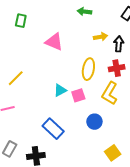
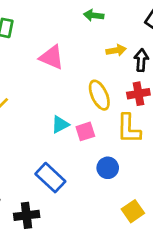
yellow ellipse: (88, 69) -> (99, 95), turned -35
yellow L-shape: (110, 93) -> (129, 129), turned -30

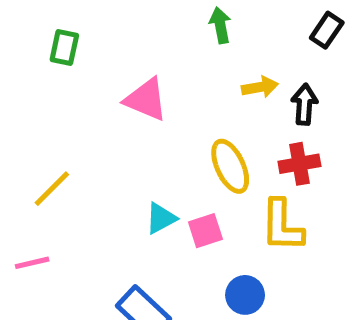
green arrow: (94, 15) -> (220, 25), turned 72

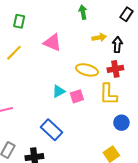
yellow ellipse: (230, 166) -> (87, 70), turned -50
yellow line: (52, 189) -> (14, 53), moved
blue circle: (245, 295) -> (121, 123), moved

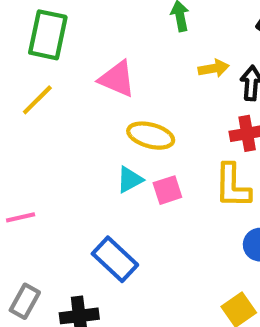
green rectangle: (19, 21) -> (48, 35), size x1.6
yellow ellipse: (87, 70) -> (151, 136), moved

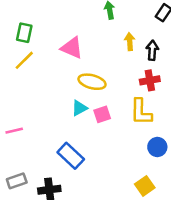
green rectangle: (48, 35) -> (24, 33), moved, size x0.7
yellow arrow: (214, 68) -> (130, 42), turned -84
gray rectangle: (25, 301) -> (17, 181), turned 42

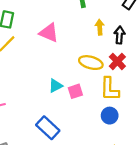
red cross: (150, 80) -> (117, 61), turned -35
yellow ellipse: (92, 82) -> (91, 63), moved
blue circle: (157, 147) -> (110, 116), moved

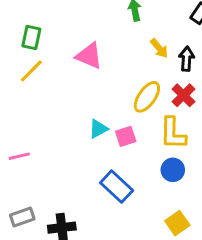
yellow arrow: (100, 27) -> (159, 48), turned 144
yellow ellipse: (91, 63) -> (147, 97), turned -70
blue rectangle: (48, 128) -> (117, 187), moved

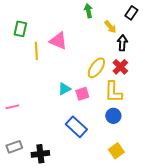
yellow arrow: (159, 48) -> (110, 27), moved
yellow line: (31, 71) -> (36, 51), moved, turned -48

